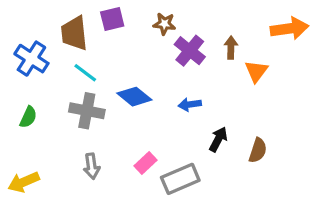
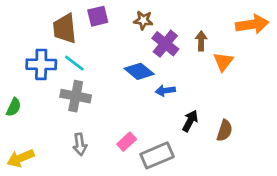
blue cross: (31, 59) -> (41, 64), moved, turned -32
blue diamond: (134, 97) -> (139, 71), moved
green semicircle: (28, 117) -> (14, 107), moved

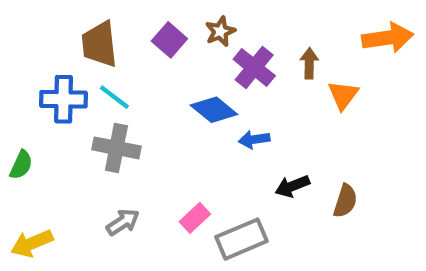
purple square: (98, 16) -> (169, 40), moved, turned -35
brown star: (143, 20) -> (220, 31), turned -30
black arrow: (190, 121) -> (292, 186), turned -140
gray arrow: (80, 144) -> (123, 222), turned -115

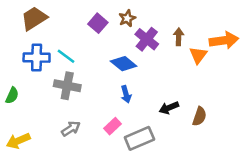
orange arrow: (388, 38) -> (224, 40), moved
brown trapezoid: (100, 44) -> (34, 18), moved, turned 64
blue arrow: (254, 139) -> (126, 94), moved, turned -98

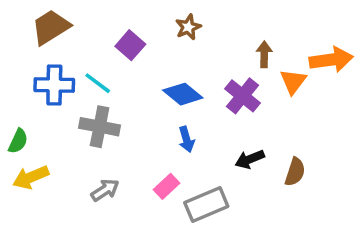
purple square: (98, 23) -> (130, 45), moved
purple cross: (147, 39) -> (242, 96), moved
yellow arrow: (18, 141) -> (31, 177), moved

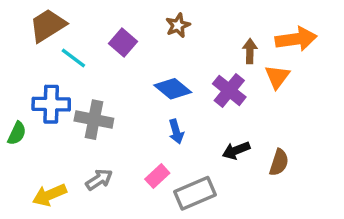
orange arrow: (331, 60) -> (296, 39), moved
cyan line: (98, 83) -> (73, 58), moved
blue cross: (54, 85) -> (51, 104), moved
yellow arrow: (31, 177) -> (49, 195), moved

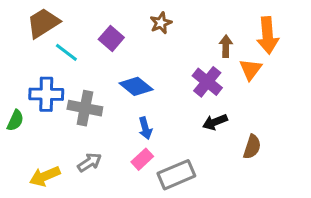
orange arrow: (296, 39) -> (268, 35), turned 93
blue diamond: (173, 89) -> (136, 86), moved
blue arrow: (176, 132) -> (145, 128), moved
black arrow: (236, 150) -> (215, 122), moved

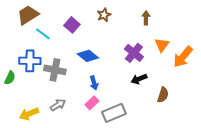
orange arrow: (268, 35) -> (183, 57), moved, turned 45
brown arrow: (226, 46) -> (146, 18), moved

